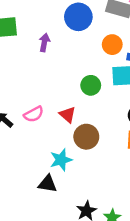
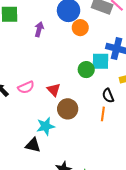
orange circle: (112, 45) -> (80, 28), moved
green circle: (91, 85) -> (86, 70), moved

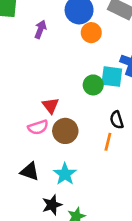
pink semicircle: (26, 87) -> (38, 127), moved
cyan star: (46, 126) -> (65, 174), moved, turned -30
black triangle: (33, 145) -> (30, 171), moved

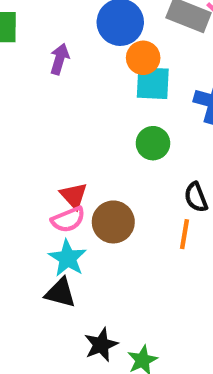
cyan square: (112, 77) -> (153, 83), moved
red triangle: (51, 106) -> (74, 196), moved
cyan star: (65, 174) -> (68, 258), moved

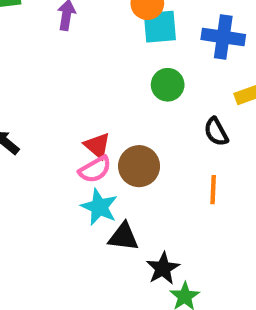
orange line: (185, 234) -> (213, 190), moved
black triangle: (60, 293) -> (123, 237), moved
black star: (101, 345) -> (163, 268), moved

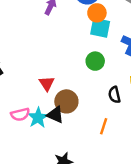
pink semicircle: (95, 169) -> (20, 114), moved
black triangle: (123, 237) -> (55, 115), moved

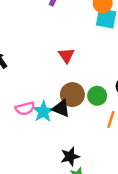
green circle: (95, 61) -> (97, 96), moved
red triangle: (47, 83) -> (66, 55), moved

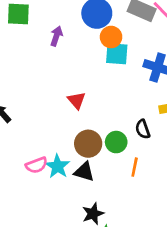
black triangle: (61, 108) -> (84, 172), moved

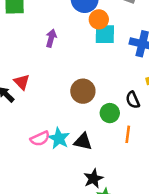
purple arrow: (56, 36) -> (51, 38), moved
red triangle: (77, 100) -> (22, 82), moved
brown circle: (88, 144) -> (83, 91), moved

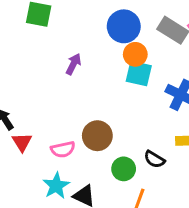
red triangle: (22, 82) -> (22, 142), moved
black semicircle: (133, 100) -> (154, 159), turned -48
pink semicircle: (40, 139) -> (63, 149), moved

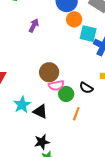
cyan square: (139, 73) -> (88, 34), moved
pink semicircle: (63, 149) -> (56, 85), moved

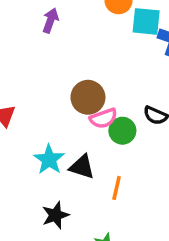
orange line: (76, 114) -> (117, 188), moved
black star: (42, 142) -> (55, 215), moved

